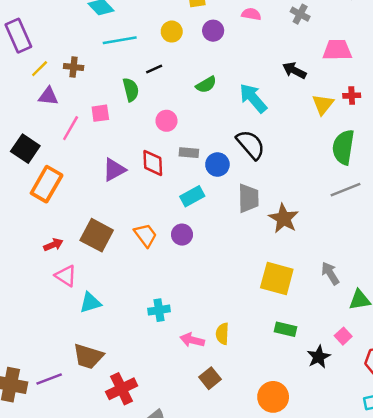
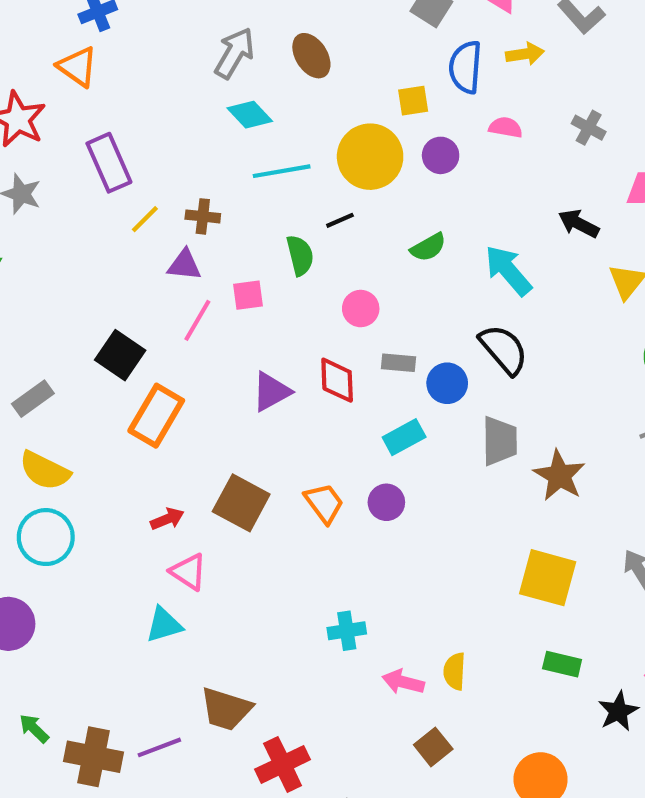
yellow circle: (172, 32) -> (370, 157), size x1.8
purple triangle: (48, 96) -> (184, 265), moved
cyan triangle: (90, 303) -> (164, 625), moved

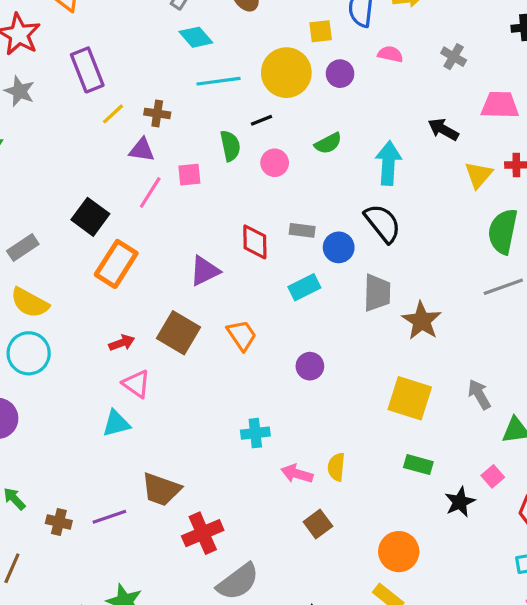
cyan arrow: (508, 270) -> (388, 163), turned 42
pink circle: (361, 309) -> (275, 163), moved
purple triangle: (271, 392) -> (205, 271), moved
purple circle: (386, 502) -> (310, 366), moved
brown cross: (93, 757) -> (59, 522), size x0.6

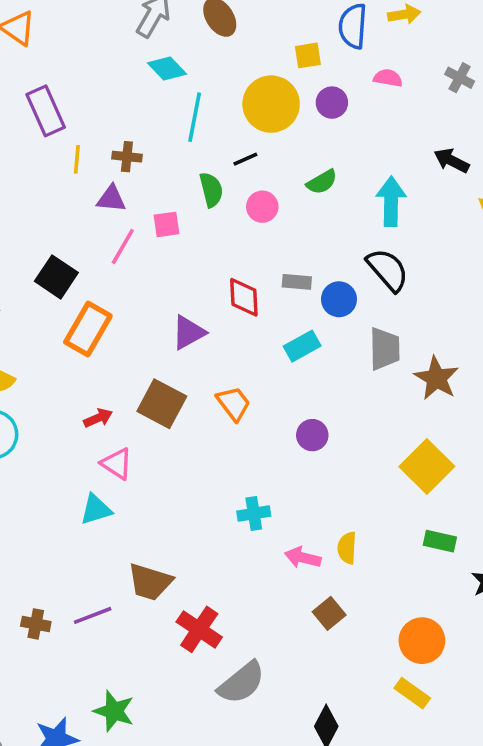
cyan line: (218, 81) -> (195, 117), turned -69
yellow line: (113, 114) -> (77, 159), turned -40
yellow square: (410, 398) -> (427, 467), turned 30
red cross: (203, 533) -> (199, 629), turned -30

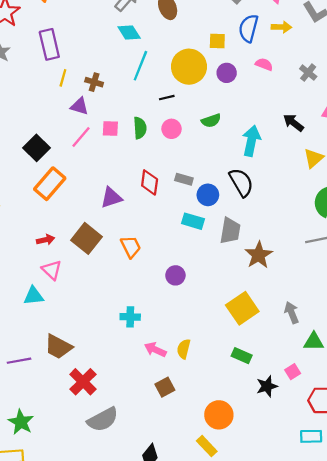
green semicircle: (211, 190) -> (140, 128), moved
cyan rectangle: (302, 346) -> (193, 221), moved, turned 35

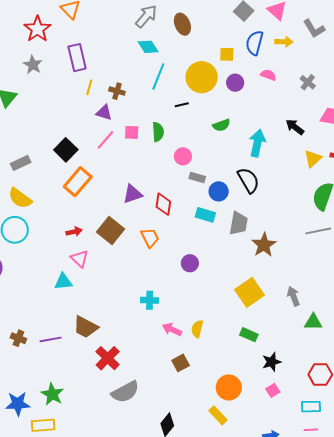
pink circle: (172, 129) -> (183, 156), moved
red diamond: (150, 182) -> (163, 204), moved
pink square: (293, 372) -> (273, 390), moved

